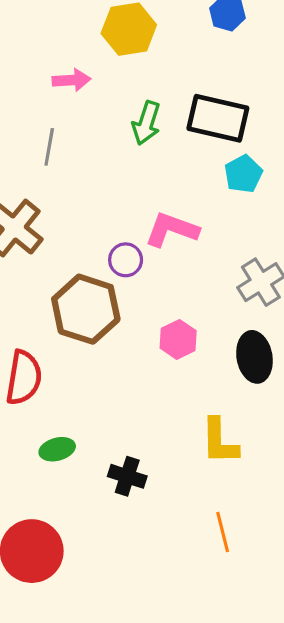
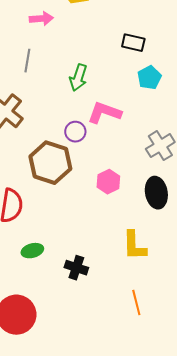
black rectangle: (218, 118) -> (133, 43), size x0.6
green arrow: (146, 123) -> (78, 78), moved

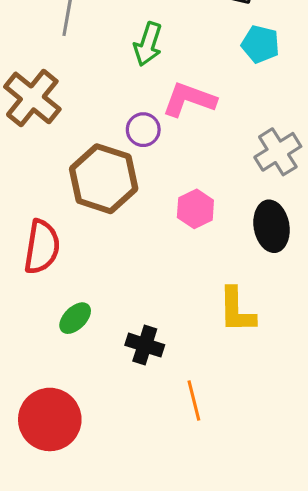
cyan pentagon: (149, 78) -> (260, 44), turned -30
green ellipse: (32, 251) -> (75, 318), turned -30
orange line: (136, 303) -> (194, 400), moved

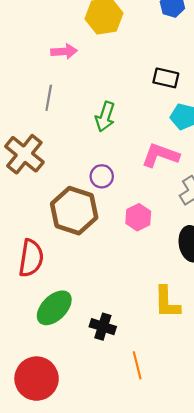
pink L-shape: (189, 100) -> (160, 155), moved
pink hexagon: (195, 209) -> (138, 217), moved
green ellipse: (75, 318) -> (54, 308), size x1.6

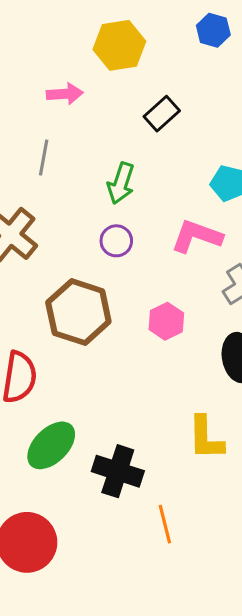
black rectangle: (166, 78) -> (162, 114), moved, turned -55
purple circle: (102, 176) -> (116, 241), moved
black cross: (103, 327) -> (118, 471), size x1.4

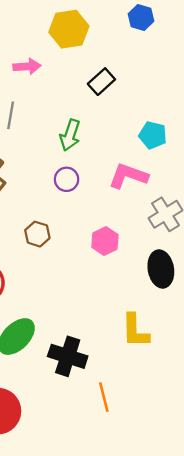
brown hexagon: (78, 312) -> (37, 234), size x0.5

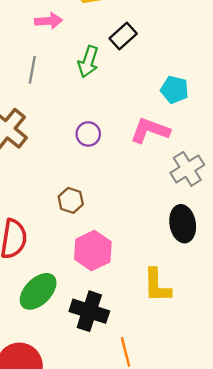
green arrow: (70, 135) -> (88, 62), moved
brown hexagon: (37, 234) -> (71, 200), moved
pink hexagon: (105, 241) -> (93, 251), moved, size x1.4

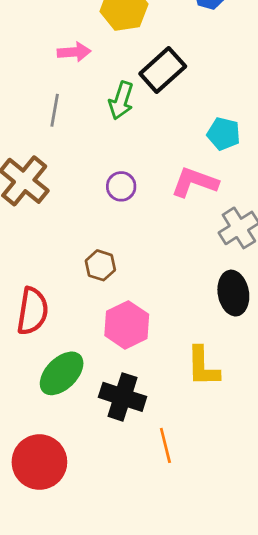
black rectangle: (123, 36) -> (163, 70), size x1.4

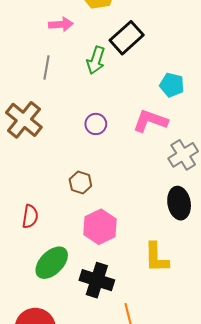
red semicircle: (32, 311) -> (30, 216), size x0.7

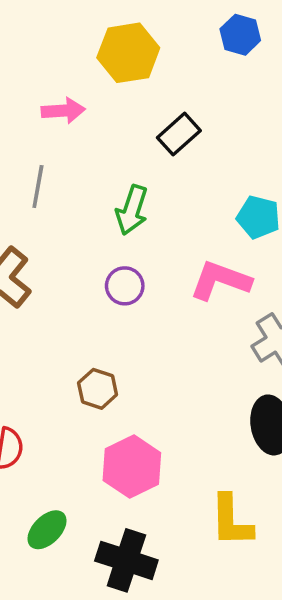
black rectangle: (127, 38) -> (179, 134), size x0.7
green arrow: (96, 60) -> (132, 210), moved
green ellipse: (52, 263) -> (47, 530), size x0.7

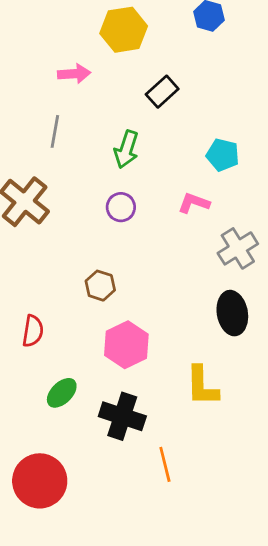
pink L-shape: (220, 280) -> (194, 203), size x0.7

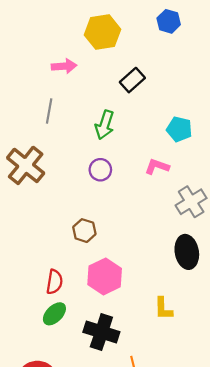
red semicircle: (33, 331) -> (54, 282), moved
yellow L-shape: (202, 386) -> (163, 309), size x0.7

